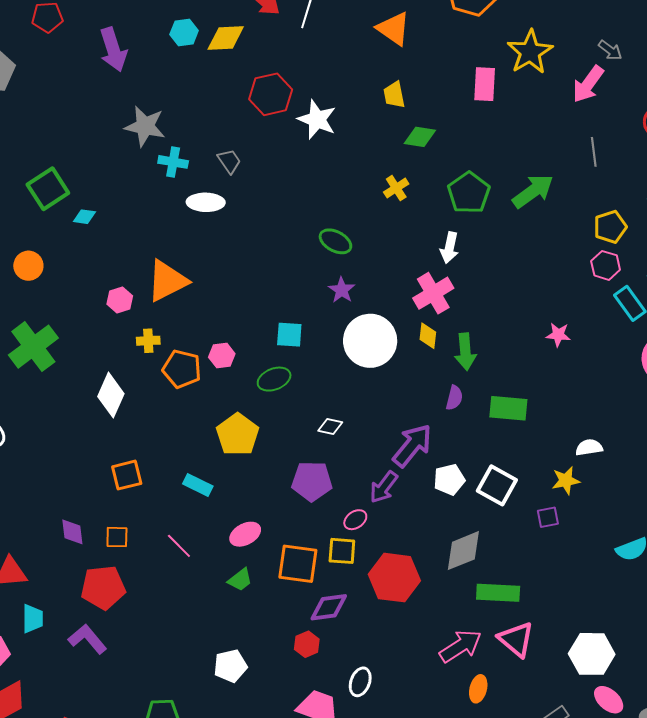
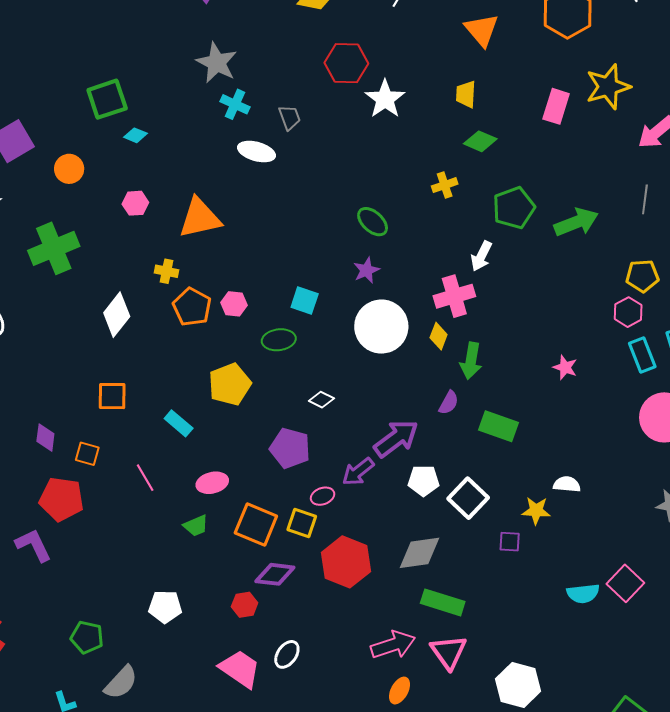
pink hexagon: (120, 300) -> (135, 203), moved

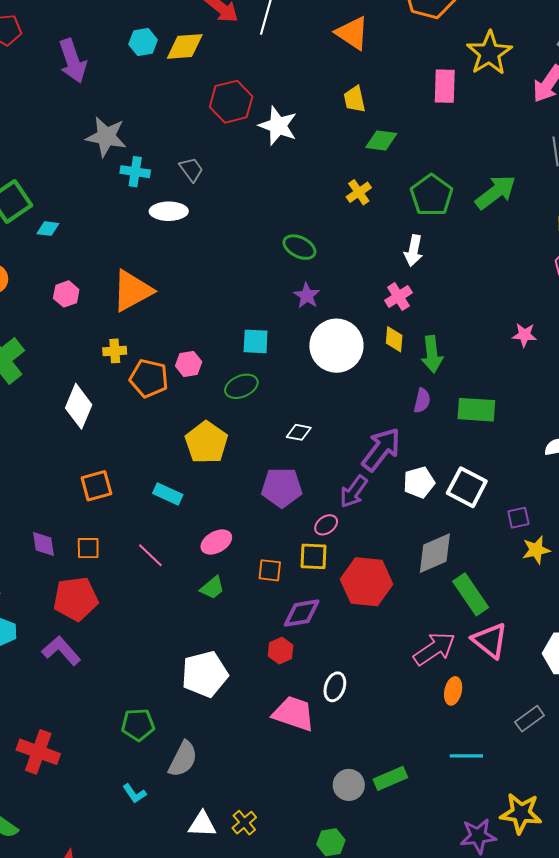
pink cross: (454, 296) -> (398, 297), size x0.7
yellow star: (536, 511) -> (536, 550), moved
orange square: (256, 525) -> (270, 570), size x0.6
green rectangle: (443, 602) -> (471, 594), turned 54
white pentagon: (165, 607) -> (205, 674), size x1.4

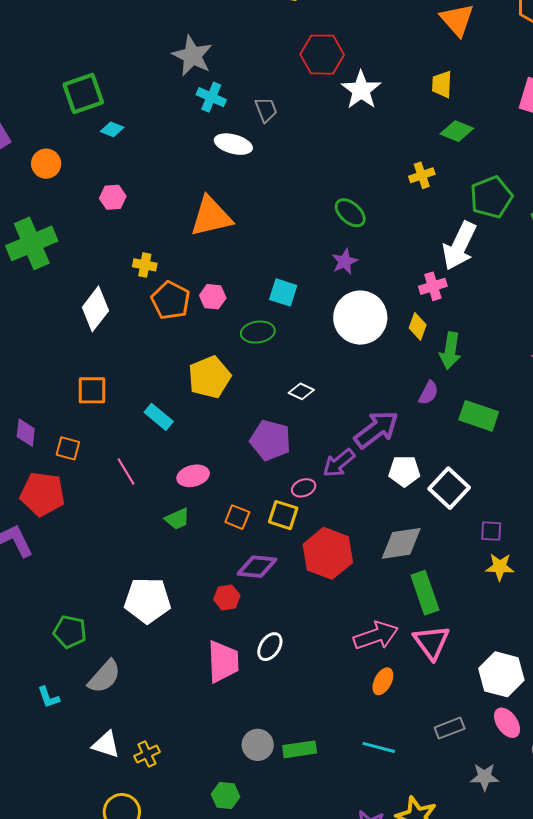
white arrow: (414, 251) -> (459, 246), size x1.6
orange triangle: (132, 291) -> (211, 217), moved
pink trapezoid: (294, 714) -> (223, 662), turned 54

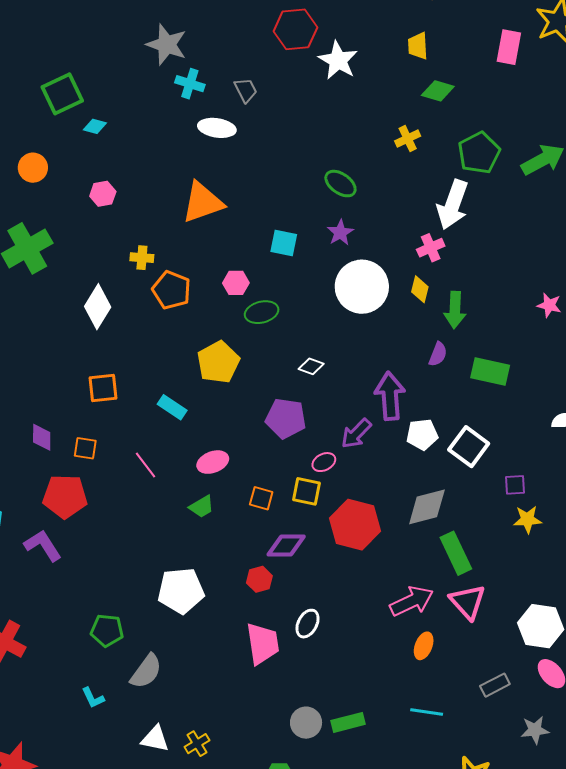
cyan square: (283, 292) -> (284, 243), moved
pink hexagon: (213, 297) -> (236, 283), moved
purple arrow: (376, 429) -> (390, 396), turned -51

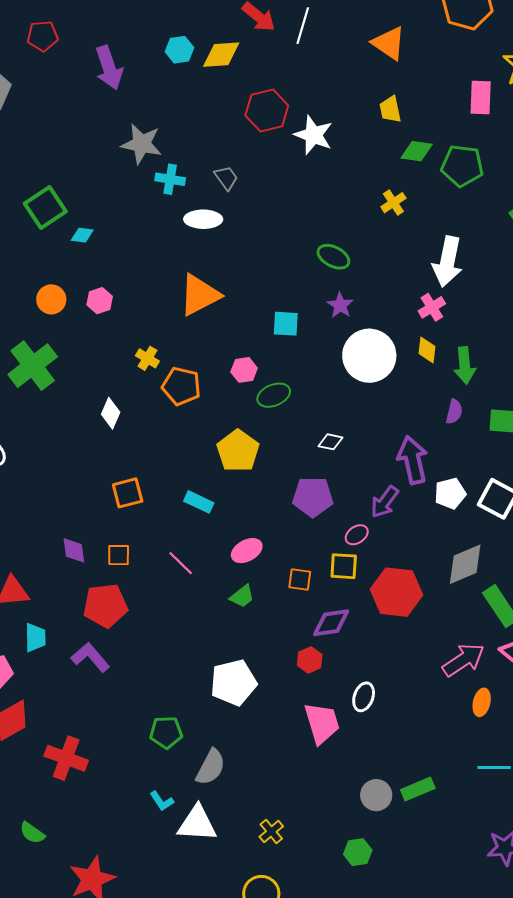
green pentagon: (479, 153) -> (462, 166), moved, turned -30
orange circle: (33, 168) -> (51, 299), moved
yellow cross: (142, 258) -> (147, 358), turned 35
white diamond: (98, 307) -> (111, 413), size x0.7
white triangle: (155, 739) -> (197, 824), moved, size x1.4

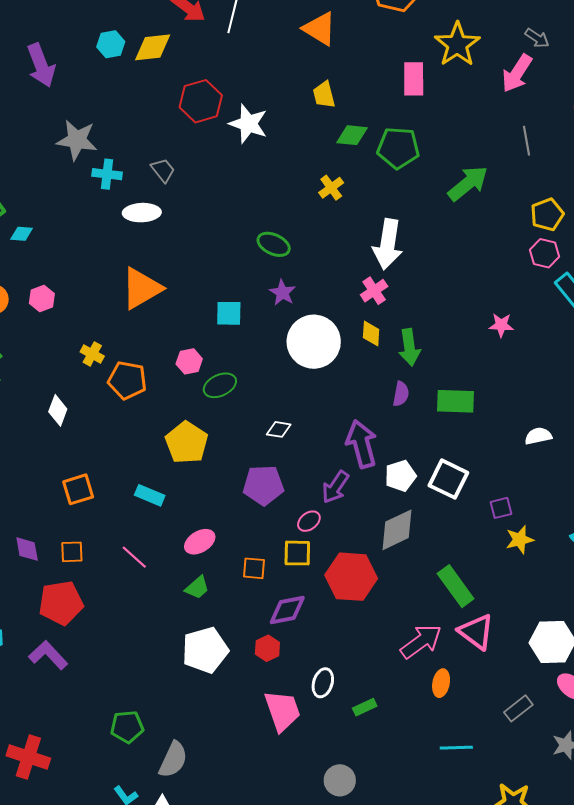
gray diamond: (465, 564) -> (397, 530), moved
white pentagon: (234, 682) -> (205, 650), moved
green rectangle: (418, 789) -> (365, 707), moved, size x0.7

